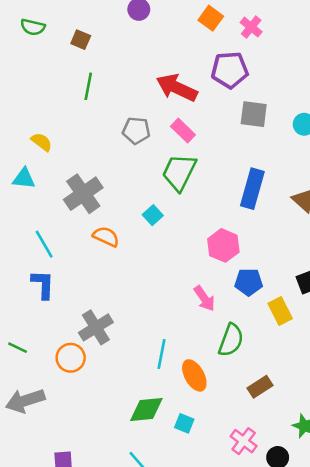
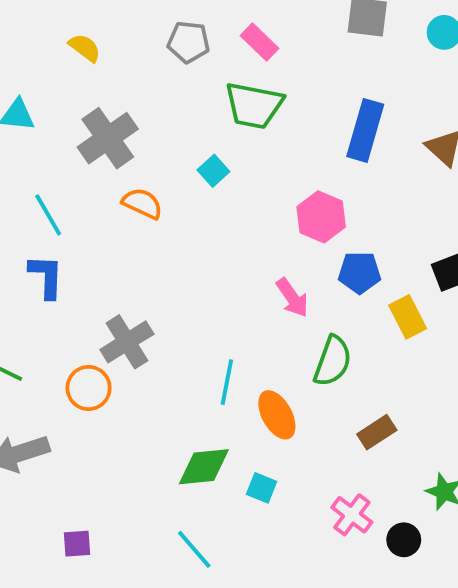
yellow semicircle: (42, 142) -> (85, 48), moved
green trapezoid: (179, 172) -> (254, 105), turned -105

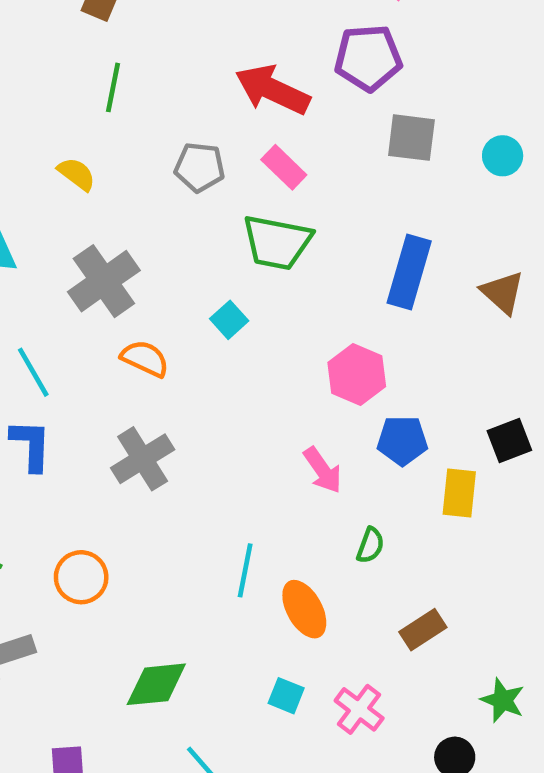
yellow rectangle: (408, 317) -> (459, 493), turned 33
gray cross: (127, 342) -> (143, 459), moved
green semicircle: (333, 361) -> (370, 545), size x0.6
green diamond: (204, 467) -> (156, 684), moved
pink cross: (352, 515) -> (359, 709), moved

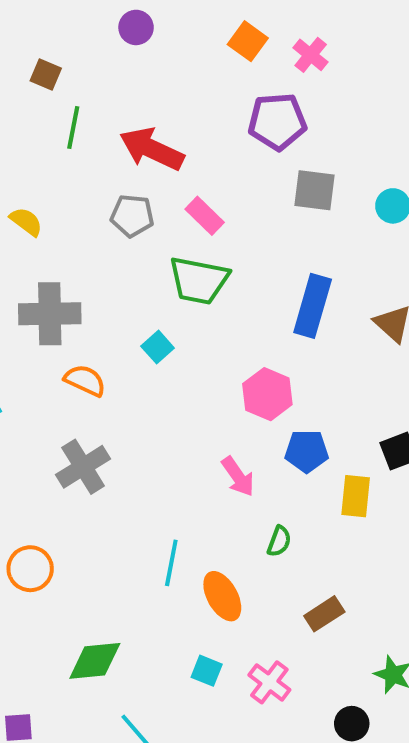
green line: (113, 87) -> (73, 127), moved
red arrow: (272, 90) -> (152, 149), moved
gray cross: (104, 281) -> (50, 314), turned 34

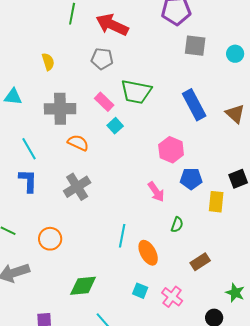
pink rectangle: (205, 216) -> (104, 102), moved
yellow semicircle: (26, 222) -> (48, 62), turned 36
blue rectangle: (313, 306) -> (194, 105), turned -44

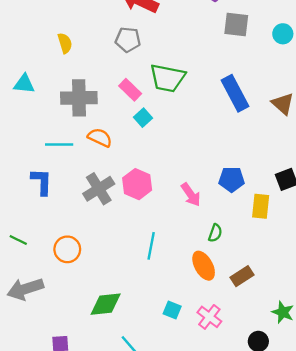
cyan line: (29, 149) -> (59, 144), moved, turned -60
pink hexagon: (171, 150) -> (137, 184), moved
orange ellipse: (148, 253) -> (204, 266), moved

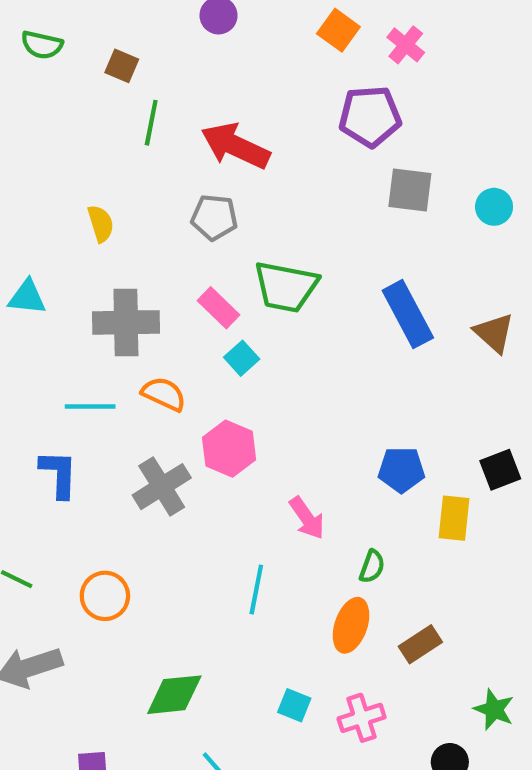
pink hexagon: (137, 184) -> (229, 449), moved
pink arrow: (191, 195) -> (307, 518), moved
orange ellipse: (204, 266) -> (351, 625), turned 48
pink cross: (209, 317) -> (362, 718), turned 35

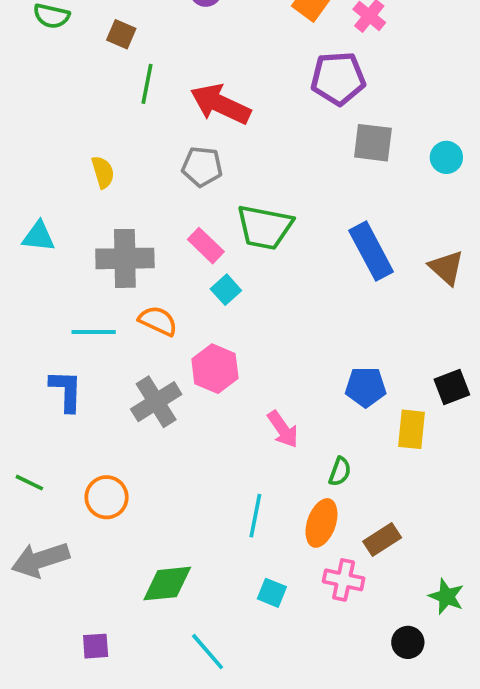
cyan line: (256, 590) -> (255, 516), moved
pink cross: (362, 718) -> (344, 580), moved, turned 30

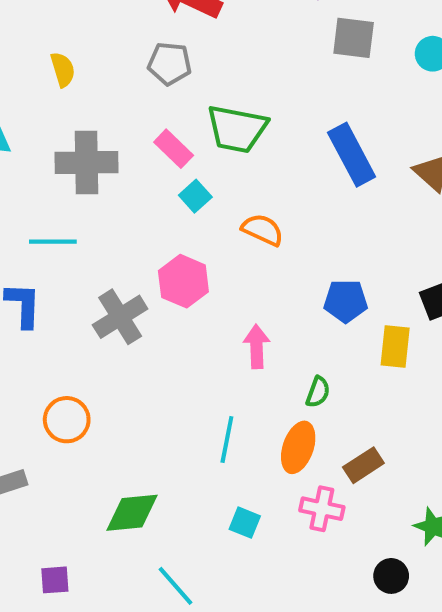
orange semicircle: (158, 321) -> (263, 230), moved
pink arrow: (283, 429) -> (257, 346), turned -147

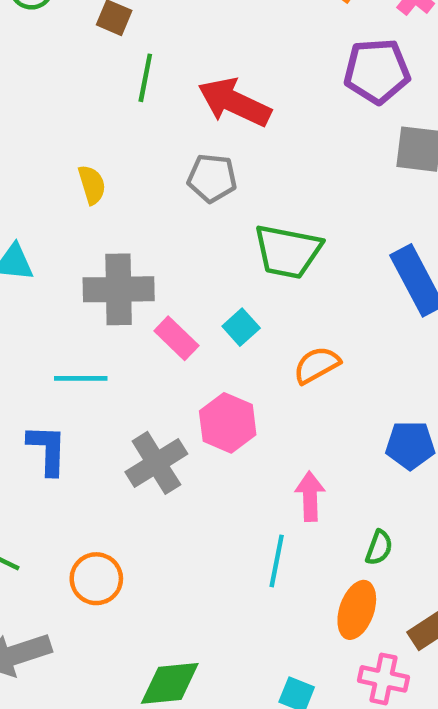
pink rectangle: (174, 149) -> (176, 338), moved
orange semicircle: (263, 230) -> (317, 365), turned -54
cyan line: (227, 439) -> (277, 561), moved

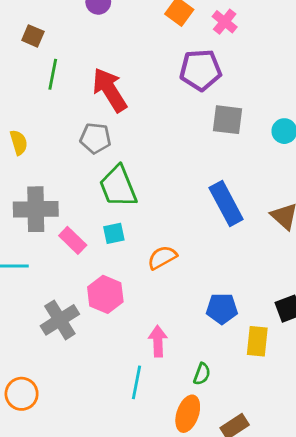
red arrow: (234, 102) -> (110, 90), turned 33
green trapezoid: (288, 251) -> (118, 186), moved, turned 57
cyan square: (241, 327) -> (114, 233), turned 30

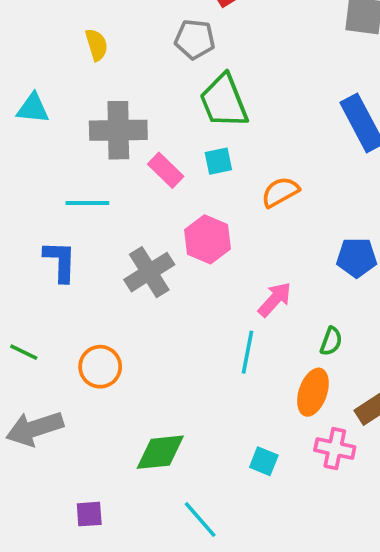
pink arrow: (158, 341) -> (275, 299), turned 44

